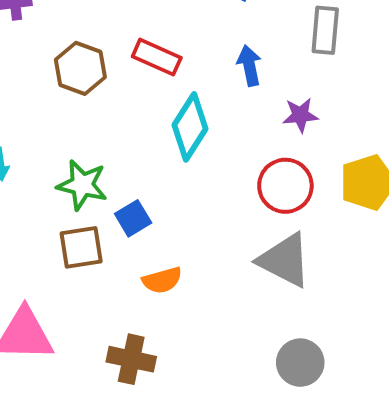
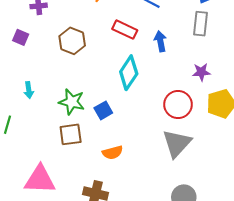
red rectangle: (157, 57) -> (125, 30), moved
purple star: (300, 115) -> (201, 72), moved
blue square: (133, 218) -> (103, 110), moved
gray triangle: (285, 260) -> (177, 143), turned 44

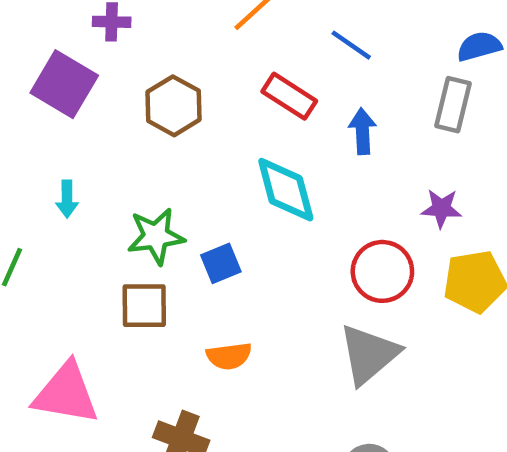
purple square: (21, 37) -> (64, 84), size x1.8
cyan diamond: (129, 73) -> (286, 190), turned -56
green star: (72, 102) -> (156, 236), turned -30

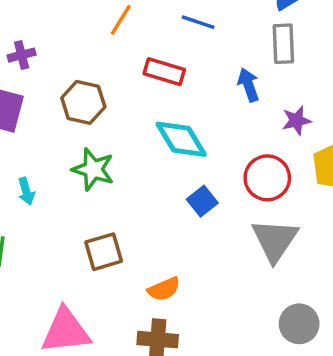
blue arrow: (362, 131) -> (248, 85), moved
green star: (156, 236) -> (93, 169), moved, turned -30
blue square: (221, 263) -> (202, 201), moved
orange semicircle: (229, 356) -> (164, 289), moved

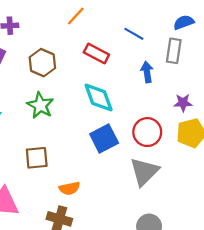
blue line: (198, 22) -> (134, 34), moved
purple star: (296, 121) -> (183, 103), moved
blue square: (202, 201) -> (104, 139), size x1.5

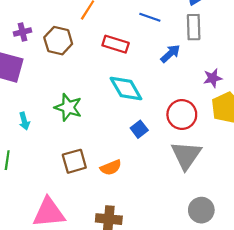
brown hexagon: (42, 63) -> (58, 41), moved
blue arrow: (147, 72) -> (170, 54), turned 66
blue square: (104, 139) -> (139, 129), size x0.6
orange semicircle: (69, 188) -> (111, 167), moved

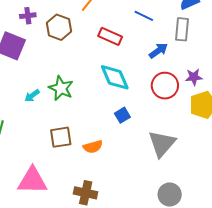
red circle: (182, 115) -> (165, 86), moved
cyan arrow: (24, 121) -> (32, 96), moved, turned 63

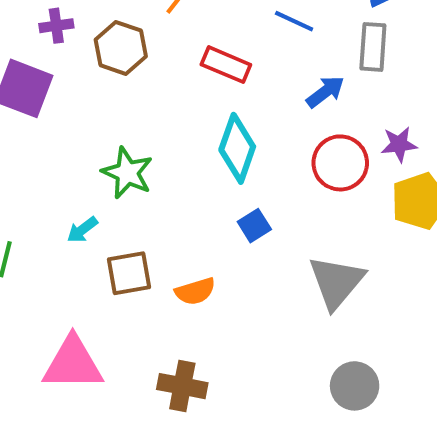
cyan diamond: (115, 77) -> (237, 148), turned 44
cyan arrow: (32, 96) -> (82, 230), moved

